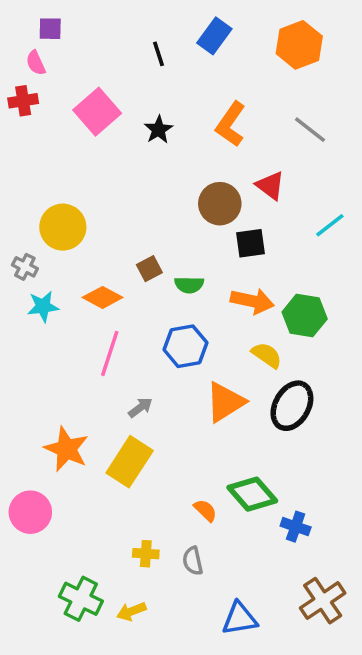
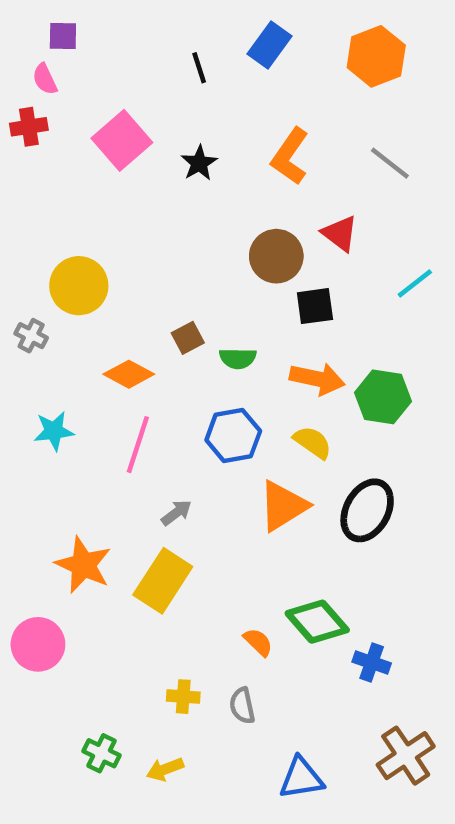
cyan star: (43, 306) -> (54, 431), moved
yellow semicircle: (267, 355) -> (313, 442), moved
green cross: (81, 599) -> (102, 753), size x0.7

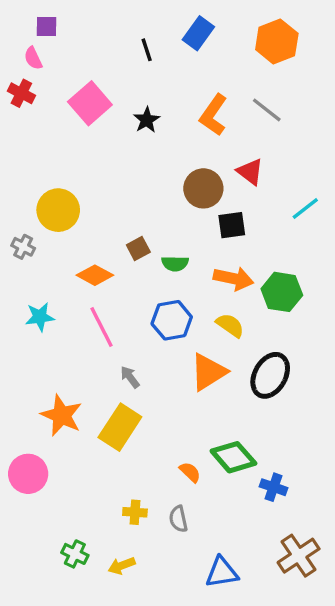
red cross: (29, 127) -> (21, 93), turned 36
gray line: (390, 163) -> (267, 110), moved
pink line: (138, 445) -> (102, 327), turned -45
gray arrow: (176, 513) -> (130, 377), turned -90

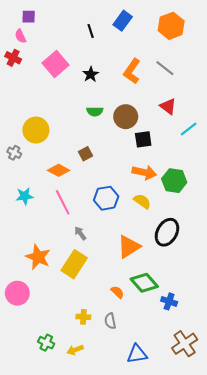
red triangle: (250, 172) -> (168, 106), moved
green semicircle: (175, 264) -> (95, 111), moved
orange triangle: (208, 372) -> (129, 247), moved

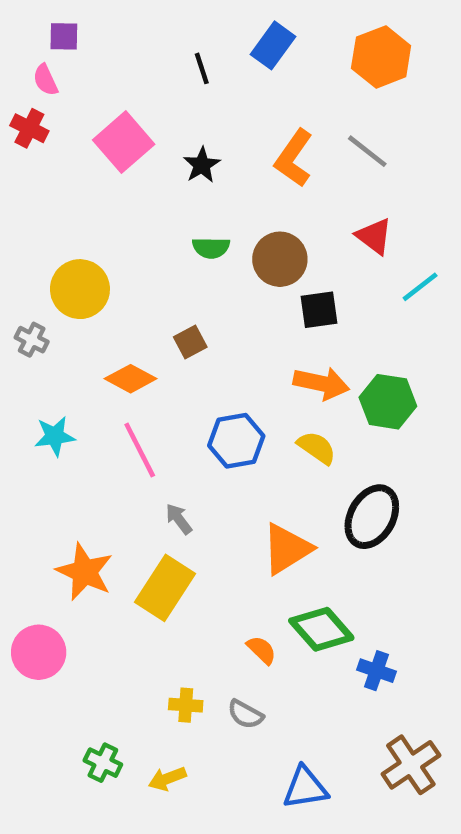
gray semicircle: (110, 321) -> (245, 714), turned -49

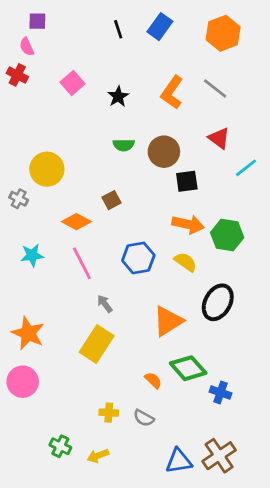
black line: (202, 68) -> (118, 29), moved
pink square: (124, 142) -> (72, 83), size x0.7
orange star: (85, 572) -> (28, 333), moved
brown cross: (411, 765) -> (219, 456), moved

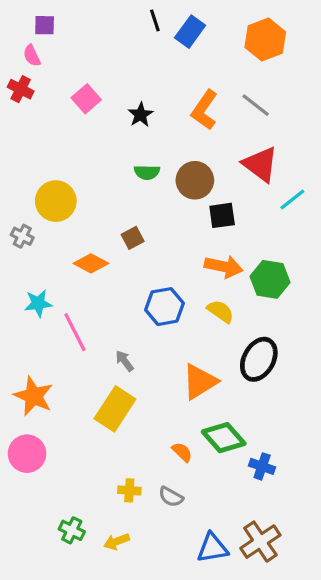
black line: (118, 29) -> (155, 20), moved
red triangle: (219, 138) -> (260, 164), size x1.4
pink line: (82, 263) -> (75, 332), moved

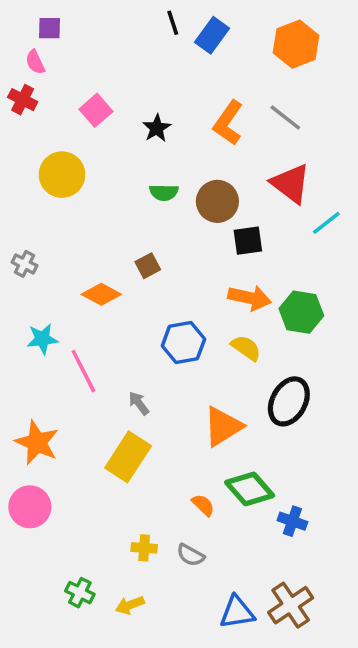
yellow circle: (56, 201) -> (62, 175), moved

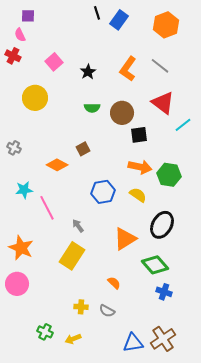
green diamond: (250, 489) -> (155, 265), moved

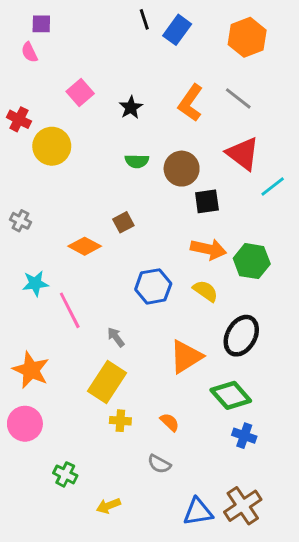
red cross: (13, 56) -> (19, 119), moved
yellow cross: (81, 307) -> (120, 421), moved
green cross: (45, 332) -> (65, 474), moved

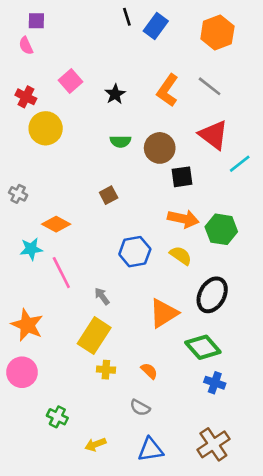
red cross: (19, 119) -> (26, 97), moved
orange diamond: (85, 246) -> (56, 224), moved
blue triangle: (198, 512) -> (151, 450), moved

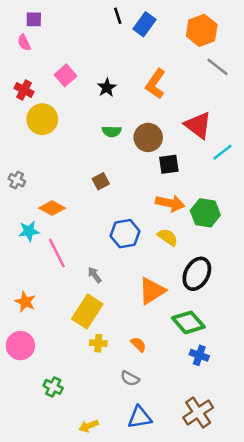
gray line: (210, 86) -> (218, 67), moved
orange star: (27, 325) -> (25, 302), size x0.7
yellow arrow: (95, 444) -> (89, 426), moved

